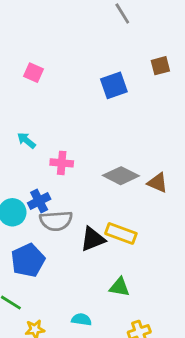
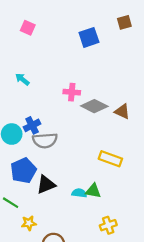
pink cross: (62, 163) -> (72, 92), moved
yellow rectangle: (121, 233) -> (110, 159), moved
black triangle: (93, 239) -> (46, 184), moved
cyan semicircle: (81, 319) -> (79, 193), moved

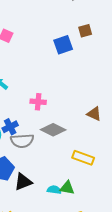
brown square: (124, 22) -> (85, 31), moved
pink cross: (72, 92) -> (38, 102), moved
gray diamond: (94, 106) -> (53, 130), moved

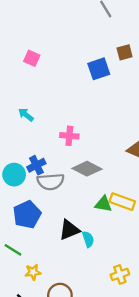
black triangle: (23, 182) -> (69, 230), moved
green triangle: (67, 188) -> (103, 204), moved
cyan semicircle: (54, 190) -> (88, 239), turned 64

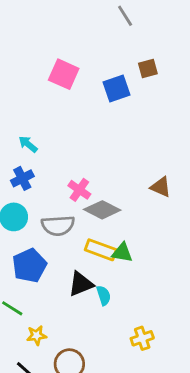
pink square: (32, 58) -> (64, 74), moved, size x1.5
pink cross: (69, 136) -> (79, 190), moved, turned 30
blue cross: (36, 165) -> (22, 178), moved
yellow rectangle: (122, 202) -> (101, 250), moved

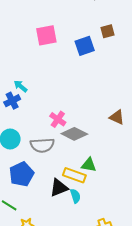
pink square: (64, 74) -> (46, 35), turned -35
blue cross: (22, 178) -> (12, 101), moved
yellow rectangle: (101, 250) -> (74, 175), moved

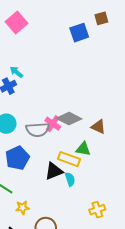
pink square: (46, 35) -> (16, 22), moved, turned -30
brown triangle: (117, 117) -> (98, 127), moved
pink cross: (58, 119) -> (53, 124), moved

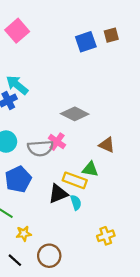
brown square: (101, 18) -> (111, 35), moved
cyan arrow: (16, 72) -> (17, 85), size x1.5
gray diamond: (69, 119) -> (75, 114), moved

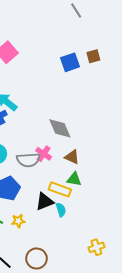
gray diamond: (75, 114) -> (60, 128), turned 40
brown triangle: (107, 145) -> (72, 157), moved
yellow star: (24, 234) -> (18, 221), moved
yellow cross: (106, 236) -> (96, 247), moved

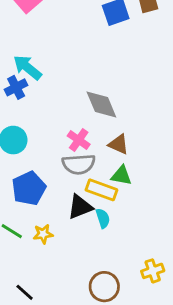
gray semicircle: (28, 160) -> (79, 164), moved
brown circle: (36, 258) -> (104, 287), moved

